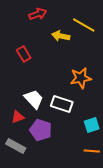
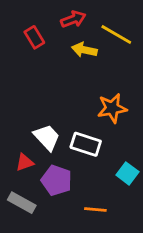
red arrow: (38, 14) -> (73, 19), moved
red rectangle: (24, 54) -> (34, 37), moved
cyan square: (92, 125) -> (127, 173), turned -35
orange line: (92, 151) -> (95, 210), moved

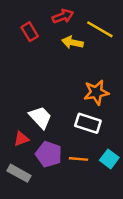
white rectangle: (86, 144) -> (88, 123), moved
cyan square: (127, 173) -> (109, 159), moved
orange line: (95, 210) -> (78, 159), moved

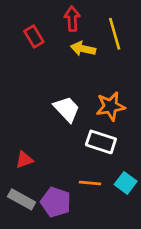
red arrow: (63, 16) -> (72, 19), turned -72
yellow line: (100, 29) -> (115, 34), turned 44
white trapezoid: (40, 117) -> (67, 109), moved
purple pentagon: (49, 154) -> (56, 202), moved

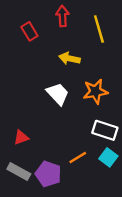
yellow arrow: (83, 49) -> (70, 58), moved
white rectangle: (101, 142) -> (105, 130), moved
orange line: (90, 183) -> (78, 157), turned -36

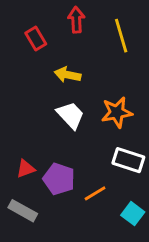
yellow arrow: (70, 58) -> (68, 75), moved
cyan square: (108, 157) -> (133, 214), moved
purple pentagon: (48, 174) -> (59, 179), moved

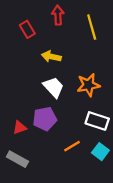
purple pentagon: (59, 179) -> (45, 119), moved, turned -30
cyan square: (133, 214) -> (100, 152), moved

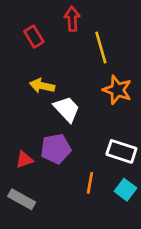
yellow line: (92, 27) -> (101, 48), moved
yellow arrow: (51, 57) -> (42, 86), moved
orange star: (88, 85) -> (117, 90), moved, turned 30
orange line: (72, 146) -> (90, 183), turned -49

